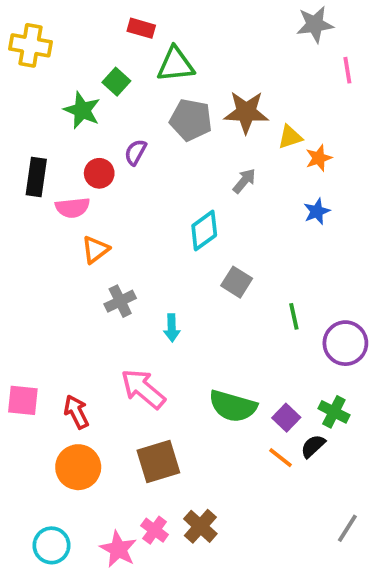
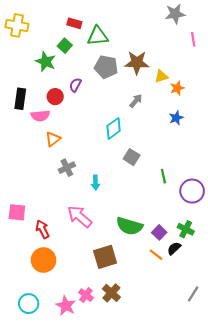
red rectangle: (141, 28) -> (74, 23), moved
pink square: (23, 400) -> (17, 212), moved
brown square: (158, 461) -> (105, 257), moved

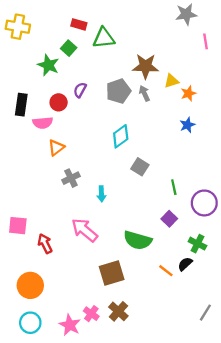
gray pentagon: (106, 67) -> (118, 91), moved, turned -30
gray arrow: (136, 101) -> (144, 93), moved, turned -64
purple square: (159, 232) -> (169, 219), moved
orange circle: (44, 260) -> (30, 285), moved

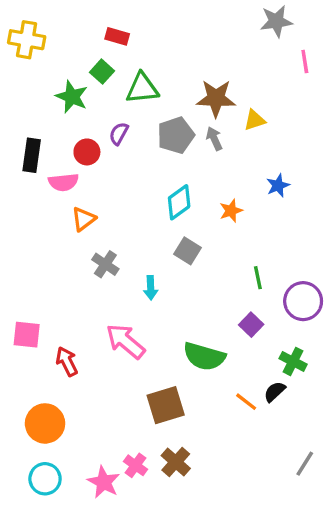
green triangle: (104, 38) -> (142, 88), moved
orange star: (188, 93) -> (231, 211), moved
gray square: (140, 167) -> (187, 251), moved
gray cross: (71, 178) -> (105, 264), turned -30

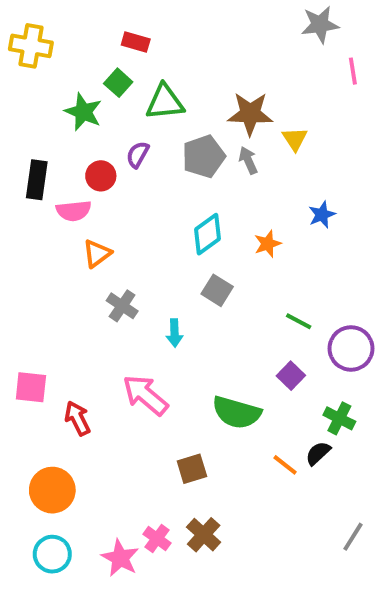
yellow triangle: (254, 120) -> (295, 139), turned -45
green line: (258, 278) -> (299, 321), turned -50
brown square: (166, 405) -> (192, 469), size x0.7

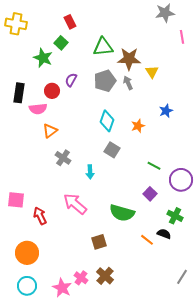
red rectangle: (136, 42) -> (70, 22), turned 48
green triangle: (165, 102) -> (103, 47), moved
cyan diamond: (207, 234) -> (107, 121), turned -35
black semicircle: (318, 453) -> (164, 234), turned 64

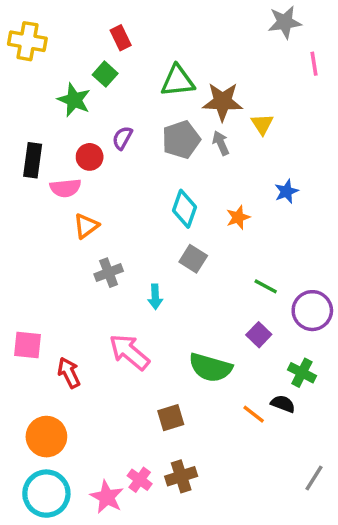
gray cross: (63, 158) -> (109, 273), turned 35
brown cross: (105, 276) -> (181, 476), turned 30
cyan circle: (27, 286) -> (46, 494), size x1.4

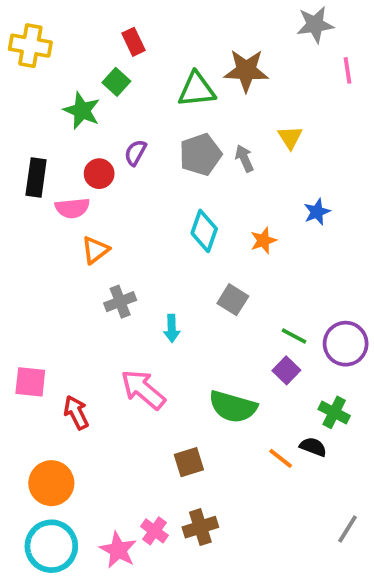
brown star: (223, 102) -> (246, 70), moved
gray square: (193, 259) -> (233, 300), moved
green line: (266, 286) -> (294, 336), moved

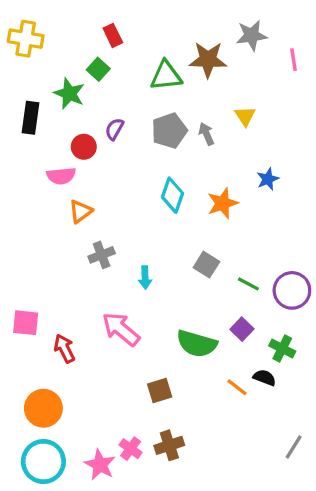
gray star: (315, 25) -> (252, 35), moved
black rectangle: (36, 177) -> (30, 118), moved
orange star: (263, 240) -> (223, 203), size x1.4
gray square: (233, 300) -> (206, 265), moved
purple square: (286, 370) -> (242, 329), moved

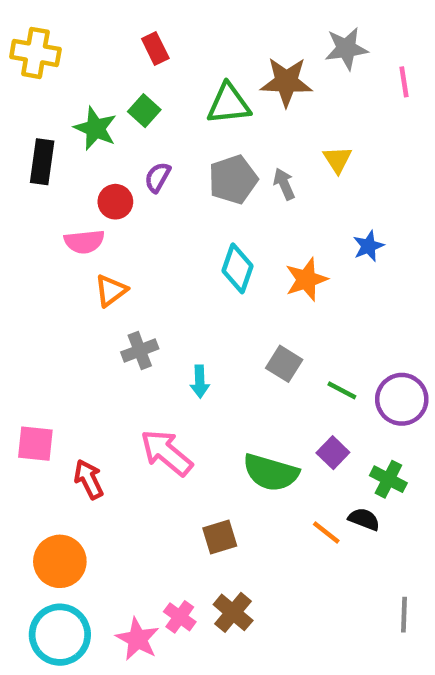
green square: (98, 69) -> (144, 111), moved
brown cross: (169, 445) -> (233, 612), turned -32
gray line: (294, 447) -> (404, 615), turned -30

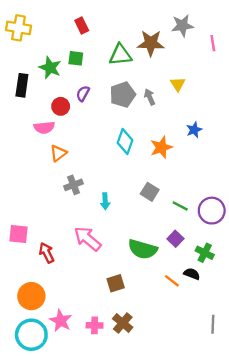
green square: (144, 111) -> (76, 58), turned -35
pink cross: (180, 617) -> (95, 325), turned -35
pink star: (138, 639) -> (61, 321), moved

